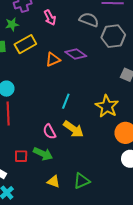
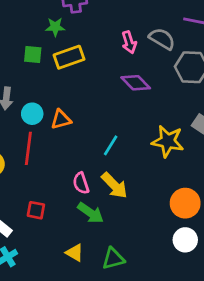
pink arrow: (50, 18) -> (129, 42), moved
orange triangle: (53, 59) -> (61, 119), moved
yellow star: (107, 106) -> (168, 141), moved, turned -30
green arrow: (43, 154) -> (91, 213), moved

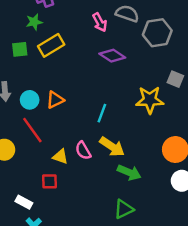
red line: (28, 148) -> (32, 130), turned -32
green arrow: (91, 213) -> (129, 172), moved
yellow triangle: (75, 253) -> (60, 157), moved

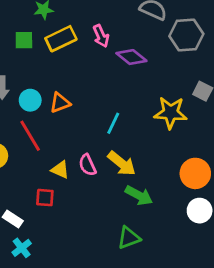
pink arrow: (100, 22) -> (101, 36), moved

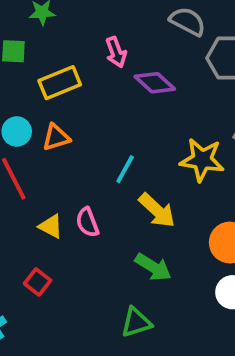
yellow rectangle: (61, 39) -> (60, 83), moved
yellow arrow: (122, 163) -> (157, 210), moved
red square: (45, 198) -> (38, 282), moved, turned 30

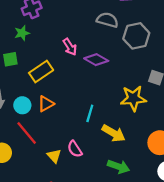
yellow triangle: (51, 226) -> (54, 156), turned 32

